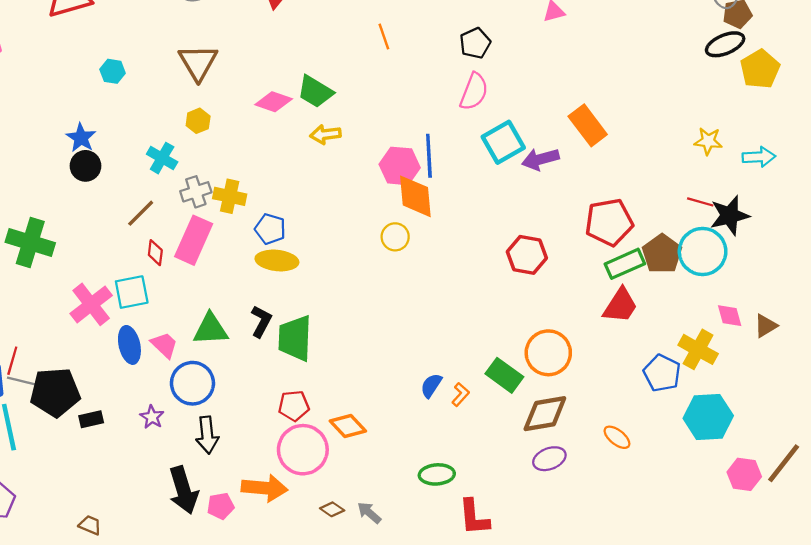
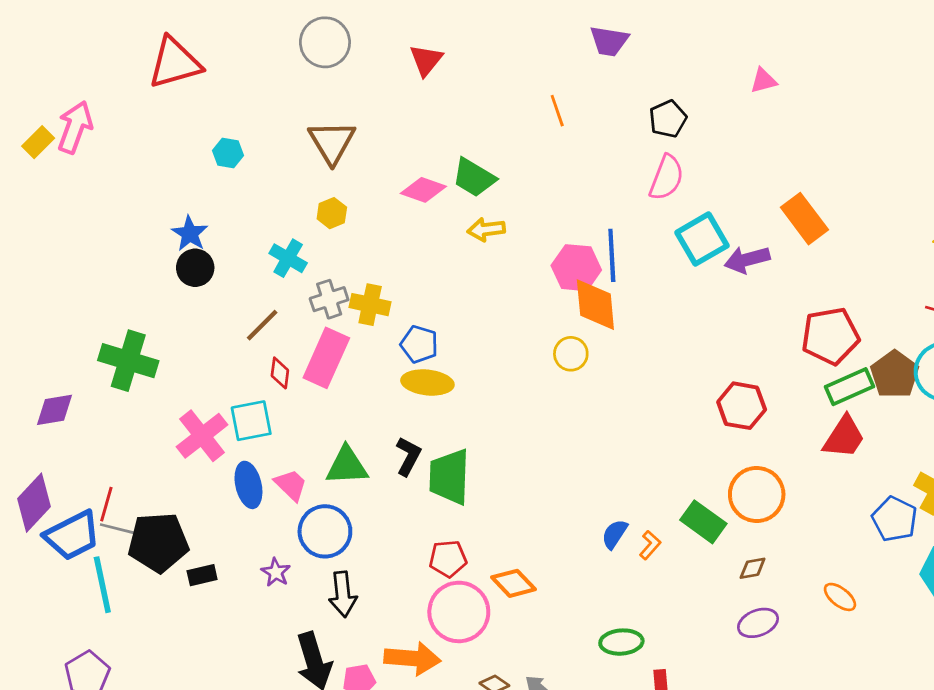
red hexagon: (527, 255) -> (742, 406), moved
brown diamond: (545, 414) -> (753, 568), size x0.5

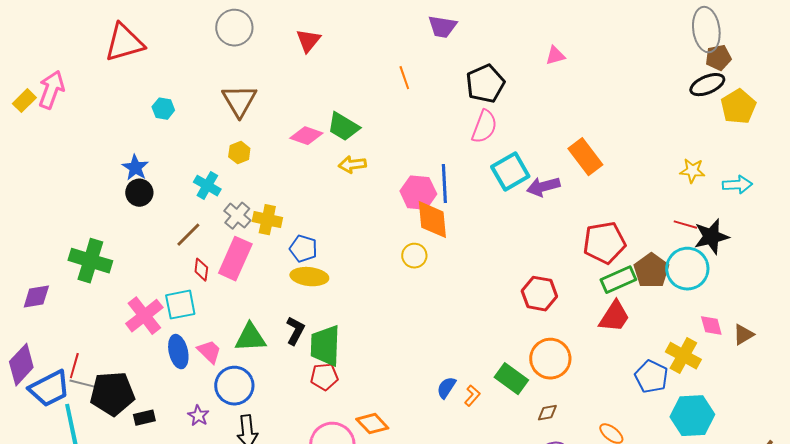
black pentagon: (668, 119) -> (485, 84), size x1.4
gray cross: (329, 299) -> (237, 216), turned -32
red pentagon: (448, 559) -> (324, 377), moved

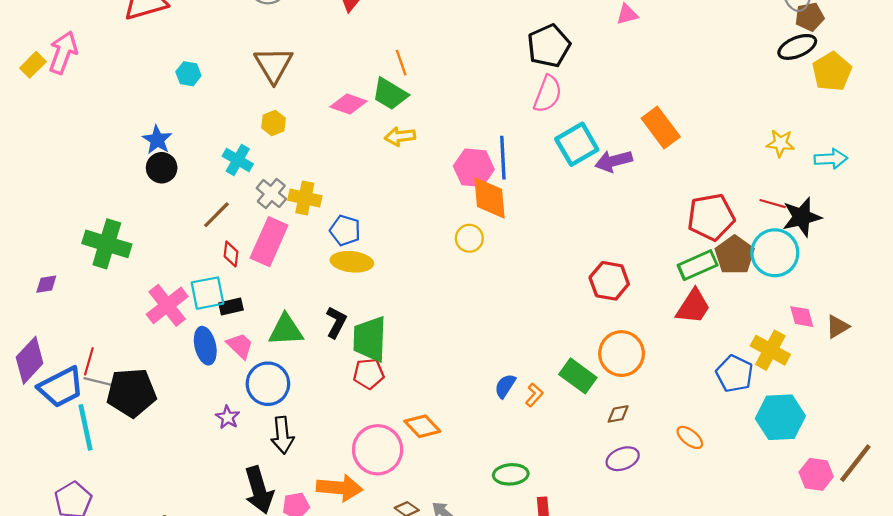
orange line: (404, 78) -> (401, 63), moved
red pentagon: (604, 243) -> (711, 217), moved
purple diamond: (36, 297) -> (46, 284), size x0.7
black rectangle: (144, 418) -> (231, 307), moved

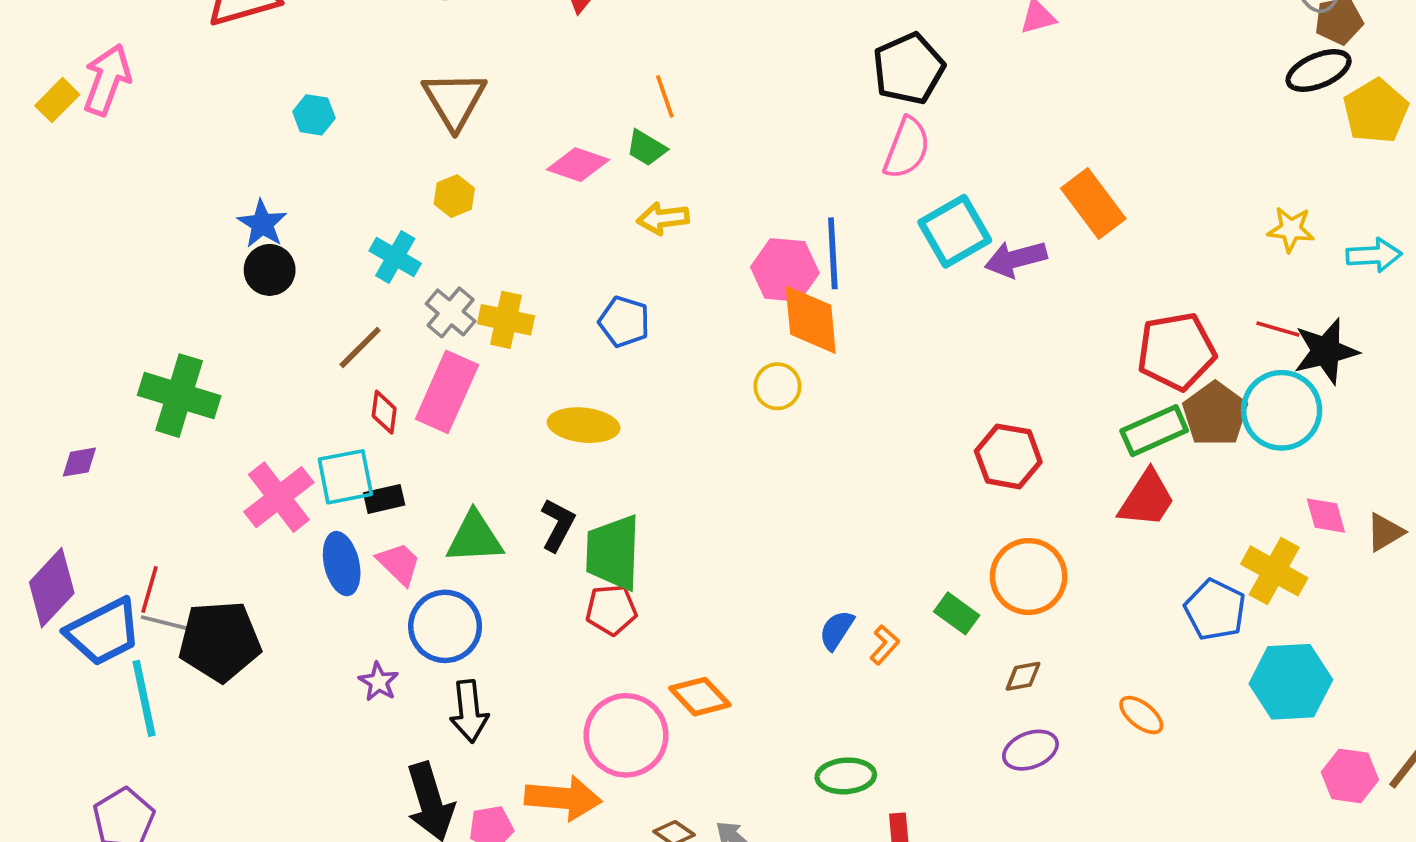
green trapezoid: (390, 94) -> (646, 148), size x0.7
blue pentagon: (345, 230) -> (624, 322), moved
green rectangle: (578, 376) -> (957, 613), size x0.7

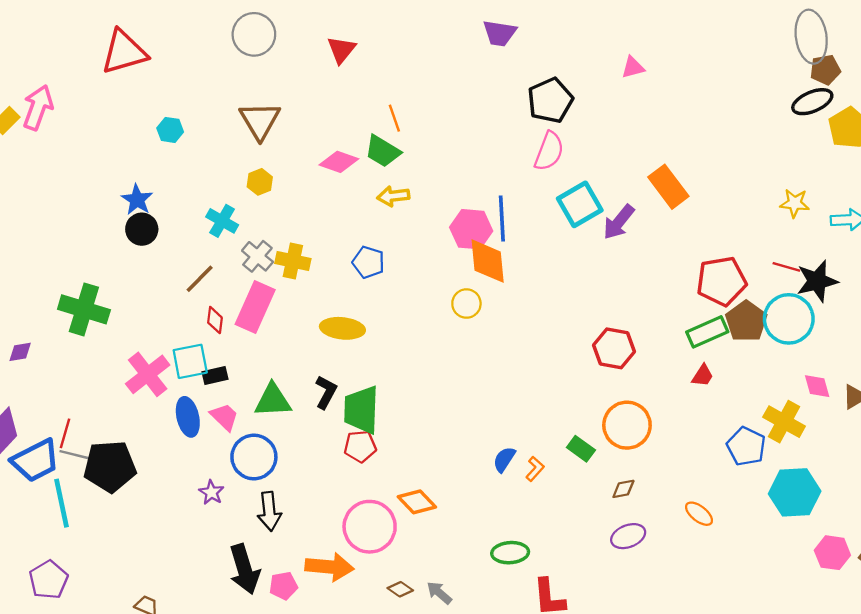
green trapezoid: (646, 148) -> (383, 151), size x1.4
purple arrow: (1016, 259) -> (619, 222), turned -36
red trapezoid: (1147, 499) -> (703, 376), size x0.6

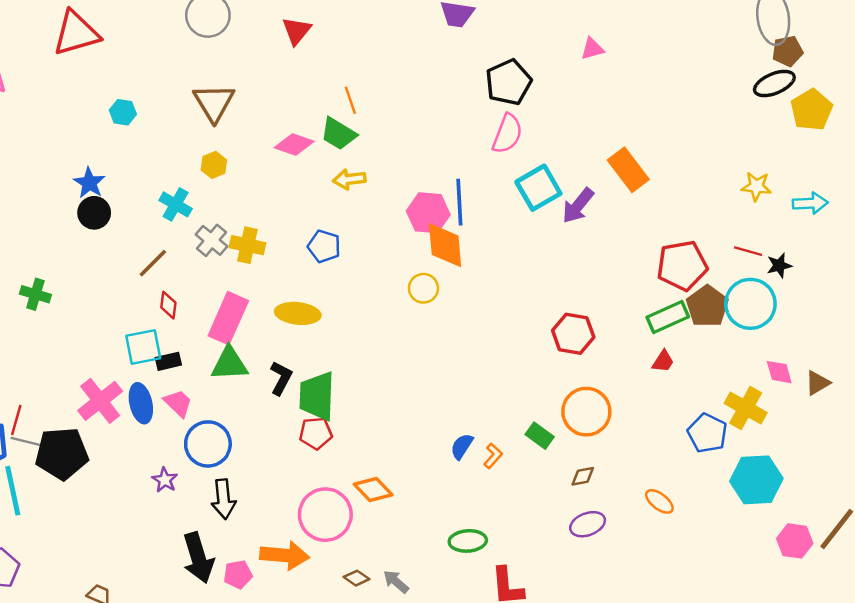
black star: (817, 281) -> (779, 266), size x0.6
pink rectangle: (255, 307) -> (228, 318), moved
green cross: (84, 309) -> (35, 294), size x0.6
pink cross: (148, 374) -> (100, 401), moved
green triangle: (273, 400) -> (229, 364), moved

